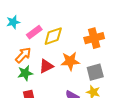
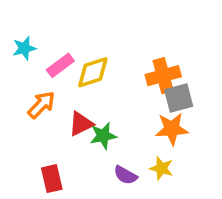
orange star: (70, 61) -> (172, 129), moved
gray square: (95, 72) -> (179, 98), moved
green star: (25, 73) -> (103, 136), moved

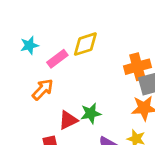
yellow diamond: (93, 72) -> (85, 44), moved
red triangle: (81, 124) -> (68, 120), moved

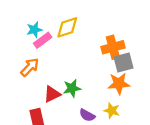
cyan star: (29, 45) -> (34, 30), moved

